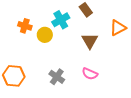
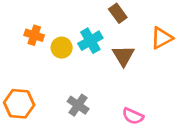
cyan cross: (61, 20) -> (90, 41), moved
pink semicircle: (90, 74) -> (133, 116), moved

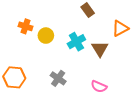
cyan cross: (90, 41) -> (76, 42), moved
brown triangle: (123, 56) -> (100, 49), moved

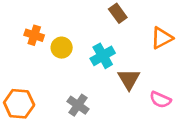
brown triangle: (100, 49) -> (129, 79), moved
pink semicircle: (99, 87) -> (160, 100), moved

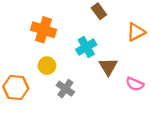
orange cross: (34, 35) -> (43, 30), moved, size x1.5
yellow circle: (62, 48) -> (47, 66), moved

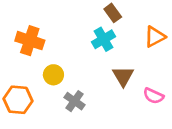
orange cross: (43, 30) -> (30, 41), moved
cyan cross: (86, 47) -> (103, 39), moved

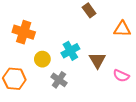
orange triangle: (155, 37) -> (122, 29), turned 30
cyan cross: (103, 39) -> (70, 51), moved

